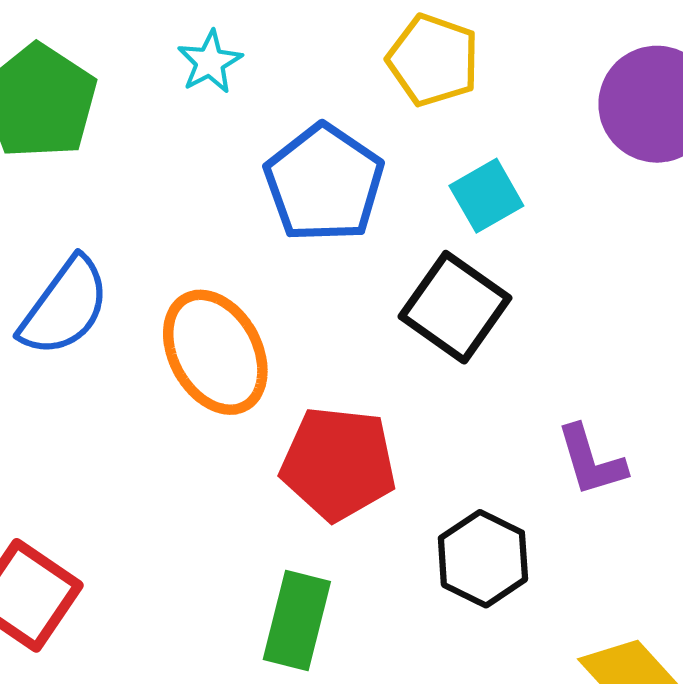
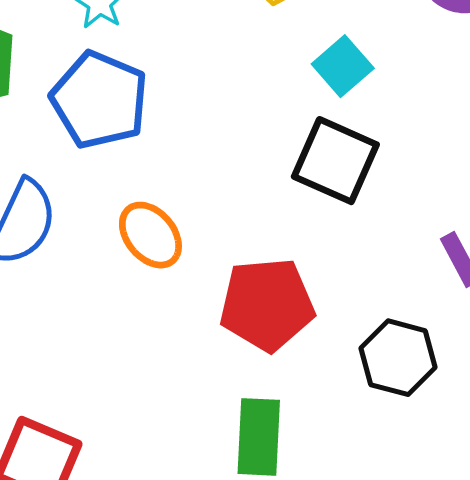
blue pentagon: (324, 183) -> (99, 100), moved
orange ellipse: (215, 352) -> (150, 235), size x0.7

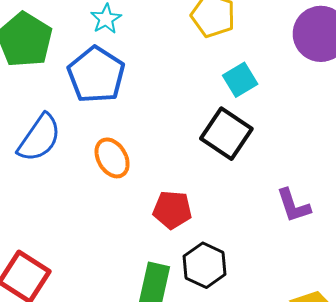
red pentagon: (267, 304) -> (172, 210), size x0.7
black hexagon: (398, 358) -> (205, 265), moved

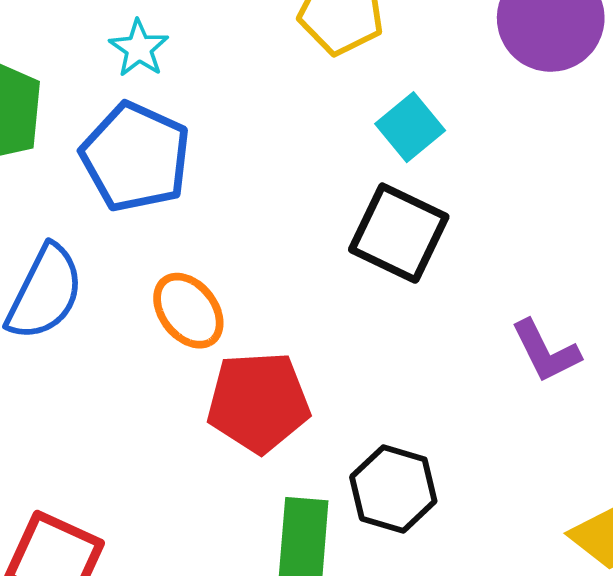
red pentagon: (172, 210) -> (258, 402), moved, size x1.4

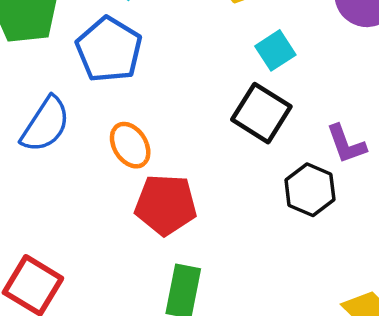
purple L-shape: (546, 351) -> (346, 144), moved
black hexagon: (393, 489) -> (310, 190), moved

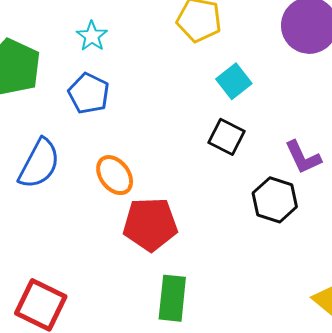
blue pentagon: (109, 50) -> (89, 93), size x0.7
black square: (261, 113) -> (227, 137), size x0.7

